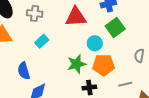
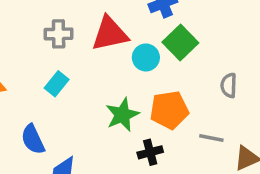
gray cross: (35, 13) -> (59, 34), moved
cyan circle: (95, 43) -> (146, 57), moved
gray line: (125, 84) -> (211, 138), turned 32

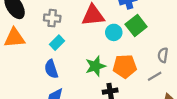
gray cross: (59, 34) -> (52, 18), moved
gray line: (211, 138) -> (155, 76), moved, turned -48
blue semicircle: (33, 139) -> (51, 69), moved

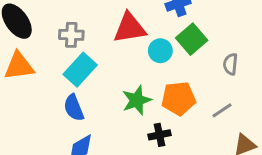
cyan rectangle: (57, 43) -> (80, 70), size x1.5
gray semicircle: (163, 55) -> (230, 64), moved

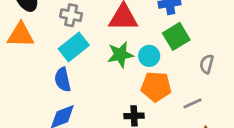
cyan circle: (160, 51) -> (149, 56), moved
green star: (137, 100) -> (120, 55), moved

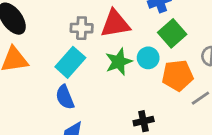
gray cross: (71, 15) -> (82, 28), moved
orange pentagon: (156, 87) -> (177, 75), moved

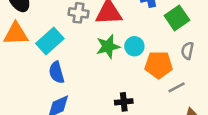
green square: (172, 33) -> (177, 18), moved
cyan rectangle: (70, 62) -> (50, 41), moved

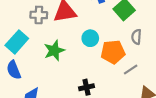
green star: (108, 47) -> (54, 50), moved
blue semicircle: (57, 72) -> (14, 70), moved

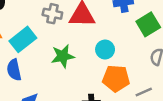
orange pentagon: (113, 52) -> (116, 78), moved

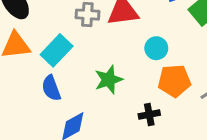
green star: (63, 56) -> (109, 80), moved

